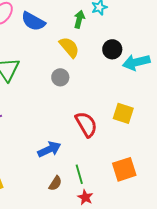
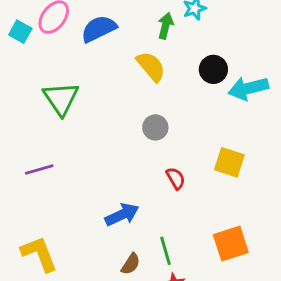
blue semicircle: (33, 21) -> (99, 29), turned 125
gray circle: (60, 77) -> (155, 127), moved
red semicircle: (86, 124) -> (176, 178), size x0.6

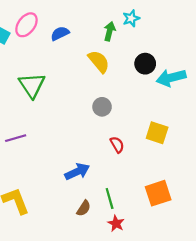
blue semicircle: (99, 29) -> (60, 33), size x0.7

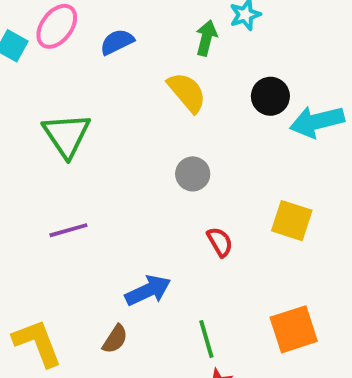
purple line: (16, 138) -> (68, 230), moved
brown semicircle: (84, 208) -> (115, 339), moved

